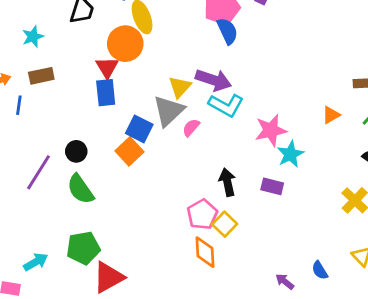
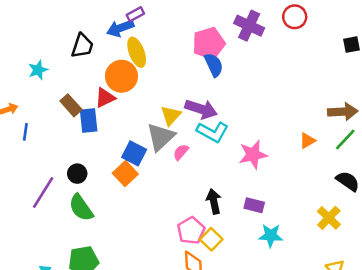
red triangle: (107, 67) -> (105, 98), turned 35
brown rectangle: (41, 76) -> (71, 105), moved, turned 60
blue rectangle: (106, 93) -> (89, 120), moved
cyan star: (290, 154) -> (271, 236), moved, turned 30

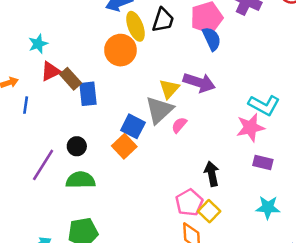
black trapezoid: (82, 46) -> (163, 20), moved
red triangle: (105, 98) -> (51, 71), moved
cyan L-shape: (212, 132) -> (264, 105), moved
purple rectangle: (254, 205) -> (263, 162), moved
green semicircle: (81, 208) -> (81, 180), turned 124

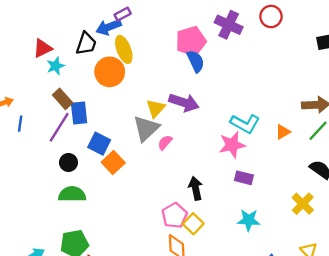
black trapezoid: (163, 20) -> (86, 44), moved
cyan star: (38, 44) -> (56, 66), moved
red triangle: (51, 71) -> (43, 48), moved
blue square: (133, 126) -> (99, 144), moved
purple line: (43, 165) -> (59, 127), moved

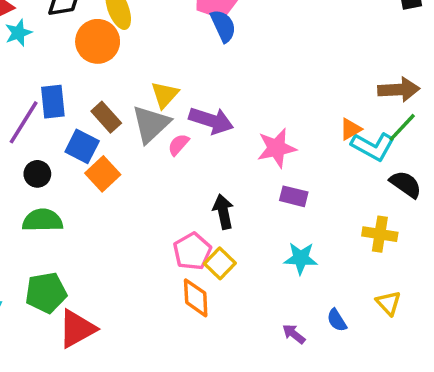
brown rectangle: (63, 99) -> (106, 117), moved
purple arrow: (184, 102) -> (211, 121), moved
cyan L-shape: (245, 124) -> (373, 146), moved
yellow cross: (303, 204) -> (380, 234), turned -35

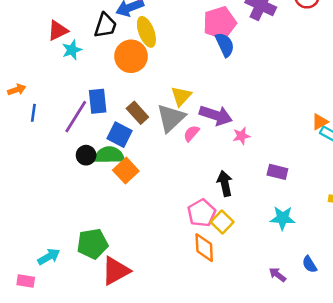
pink star: (277, 148) -> (241, 136), moved, size x0.6
orange square: (103, 174) -> (126, 171), moved
green semicircle: (43, 220) -> (109, 155), moved

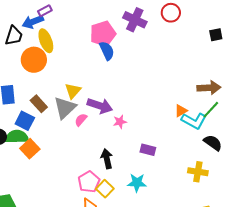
cyan star: (283, 218) -> (137, 183), moved

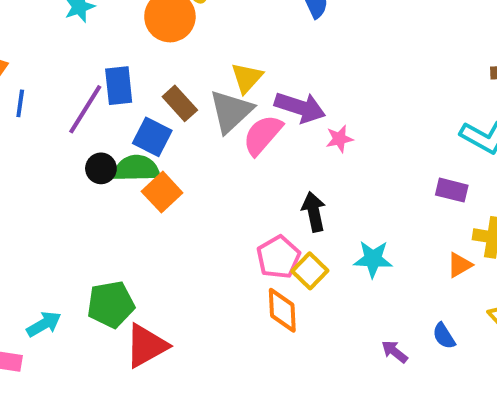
orange triangle: (181, 111) -> (460, 265), moved
pink semicircle: (81, 120) -> (263, 135), size x1.6
purple rectangle: (148, 150) -> (452, 190), moved

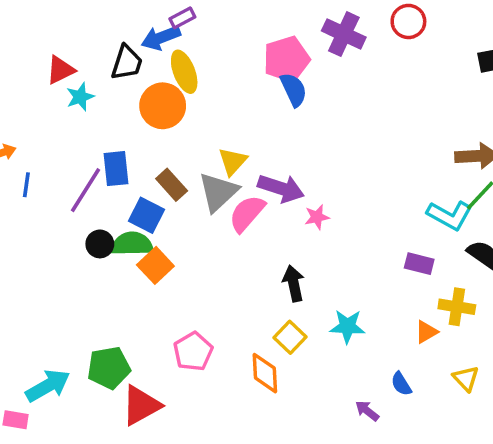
pink pentagon: (278, 257) -> (193, 352), moved
cyan arrow: (44, 324) -> (48, 386), size x1.4
blue semicircle: (444, 336) -> (401, 384), moved

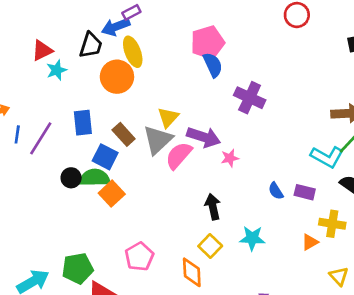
purple cross: (344, 34) -> (250, 98), moved
purple line: (85, 190) -> (41, 138), moved
blue semicircle: (401, 384) -> (276, 191), moved

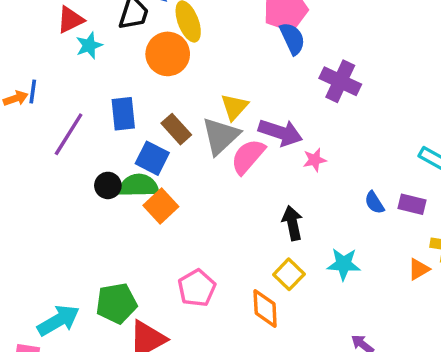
blue line: (17, 134) -> (33, 92), moved

